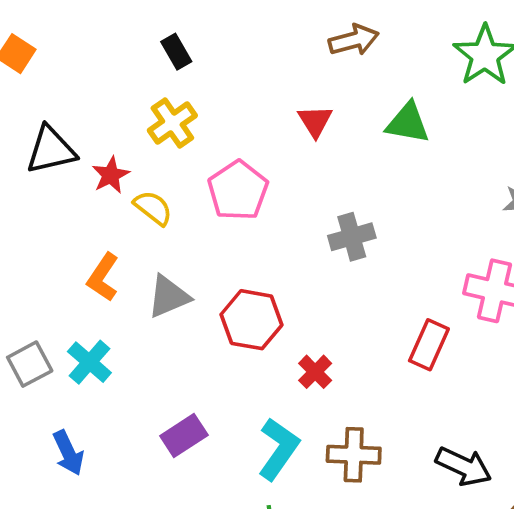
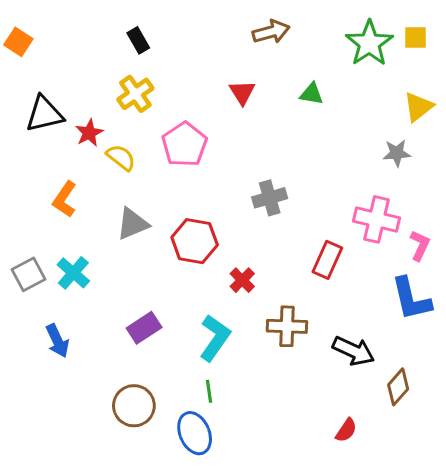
green triangle: (408, 123) -> (312, 94), size x0.7
gray cross: (352, 237) -> (270, 198), moved
orange L-shape: (103, 277) -> (65, 199), moved
brown cross: (354, 455) -> (287, 326), moved

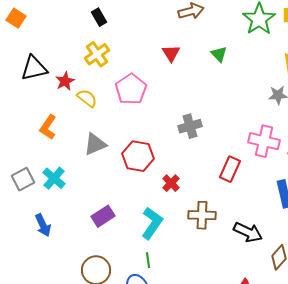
green triangle: (312, 94) -> (219, 54), turned 36

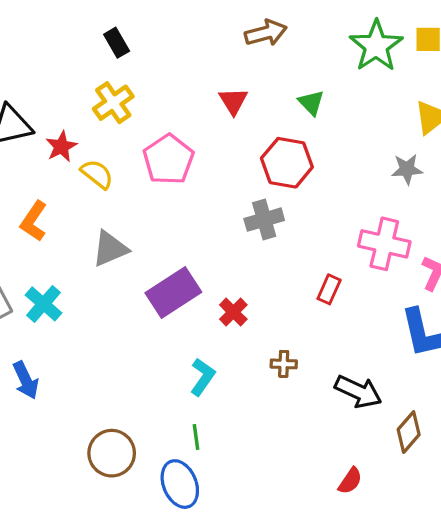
red hexagon: (138, 156) -> (287, 163), moved
red rectangle: (230, 169) -> (329, 289), size x0.7
brown cross: (202, 215) -> (284, 364), size x0.6
purple rectangle: (103, 216) -> (173, 293), moved, size x1.4
cyan L-shape: (152, 223) -> (203, 377), size x0.7

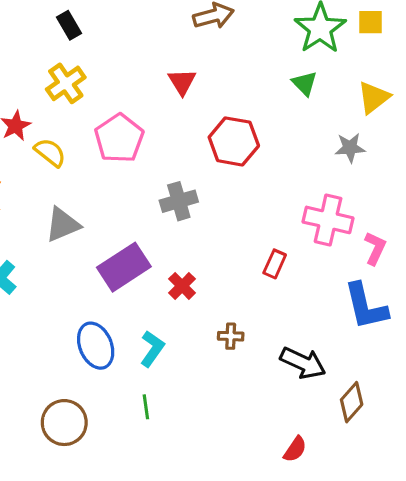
green triangle: (311, 103) -> (304, 83), moved
gray cross: (264, 220) -> (179, 201), moved
blue ellipse: (180, 484) -> (96, 346), moved

